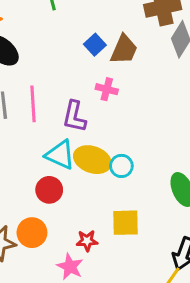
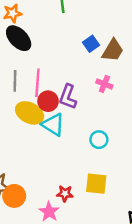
pink cross: (107, 89) -> (104, 84), moved
yellow ellipse: (92, 160) -> (30, 113), moved
red circle: (49, 190) -> (48, 101), moved
orange circle: (32, 233) -> (14, 196), moved

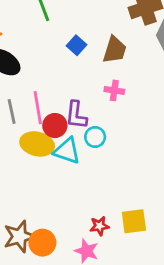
blue square: (91, 44) -> (76, 45), moved
cyan circle: (99, 140) -> (95, 137), moved
yellow square: (96, 184) -> (134, 221), moved

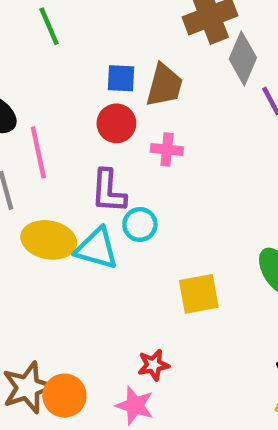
blue square: (76, 45) -> (121, 78), moved, turned -36
pink line: (38, 108) -> (38, 152), moved
red circle: (55, 126) -> (116, 123), moved
yellow square: (134, 221) -> (199, 294), moved

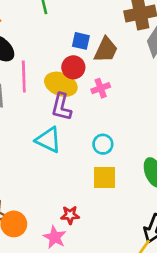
pink cross: (167, 149) -> (101, 88), turned -36
cyan circle: (140, 225) -> (103, 144), moved
yellow ellipse: (49, 240) -> (61, 84), moved

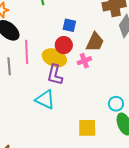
brown trapezoid: (106, 50) -> (95, 42), moved
cyan circle: (103, 144) -> (116, 104), moved

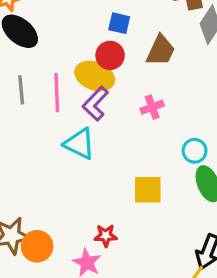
pink line: (27, 52) -> (57, 93), moved
pink cross: (84, 61) -> (152, 107), moved
purple L-shape: (55, 75) -> (95, 104), turned 30

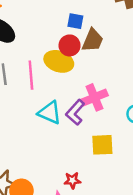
brown trapezoid: (161, 51) -> (93, 40), moved
purple L-shape: (95, 104) -> (75, 112), moved
pink cross: (152, 107) -> (95, 97), moved, size x1.5

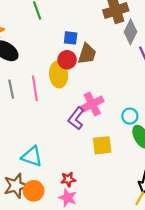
yellow ellipse: (59, 61) -> (59, 74), turned 70
cyan triangle: (50, 113) -> (32, 156), moved
red star: (72, 180) -> (68, 179), moved

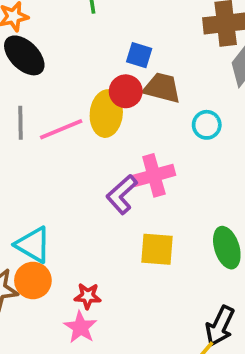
brown trapezoid: (87, 54) -> (162, 88), turned -105
pink line: (35, 88) -> (61, 129), turned 65
cyan circle: (130, 116) -> (207, 125), moved
orange circle: (34, 191) -> (33, 280), moved

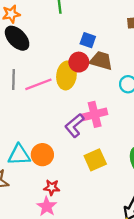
cyan triangle: (33, 245) -> (19, 155), turned -35
yellow square: (157, 249) -> (95, 160), turned -30
orange circle: (33, 280) -> (42, 155), moved

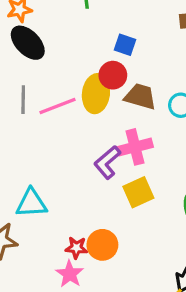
brown trapezoid: (101, 61) -> (140, 97), moved
orange circle: (42, 155) -> (102, 245), moved
yellow square: (95, 160) -> (138, 192), moved

